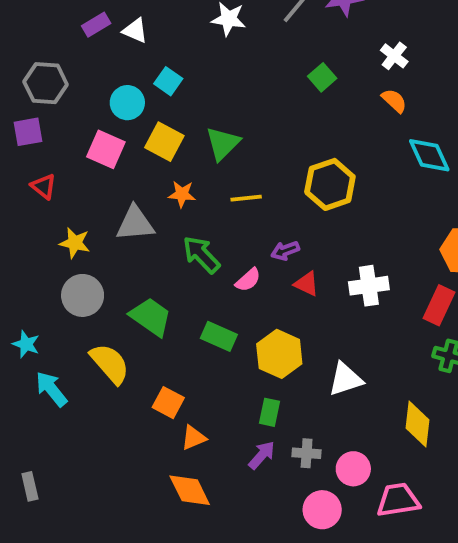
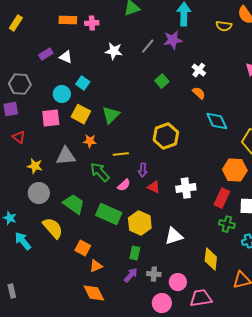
pink square: (106, 149) -> (51, 118), turned -30
yellow line: (246, 198) -> (121, 154), moved
purple arrow: (285, 251) -> (143, 170), turned -64
green rectangle: (219, 336) -> (109, 214), size x1.4

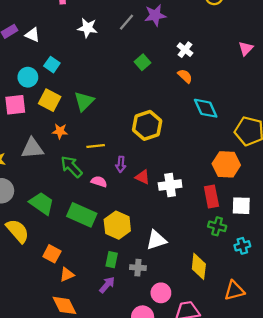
pink semicircle: (124, 185) -> (99, 182), turned -120
red triangle: (154, 187) -> (143, 177), moved
red rectangle: (222, 198) -> (211, 196), turned -36
gray cross: (154, 274) -> (138, 268), moved

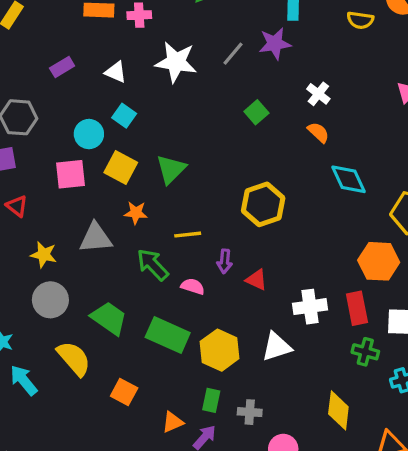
white star: (87, 28) -> (176, 62), size x1.4
white triangle: (32, 35) -> (116, 72), moved
white cross: (170, 185) -> (310, 307), moved
white triangle: (156, 240) -> (277, 347), moved
orange triangle: (67, 274) -> (173, 422), moved

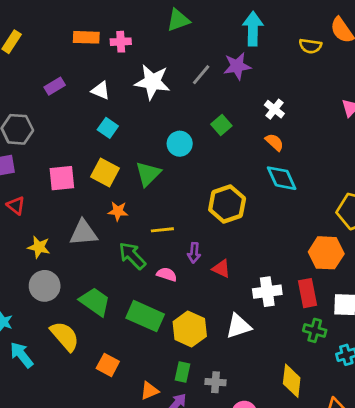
cyan circle: (89, 134) -> (180, 144), moved
cyan diamond: (349, 179) -> (282, 178), moved

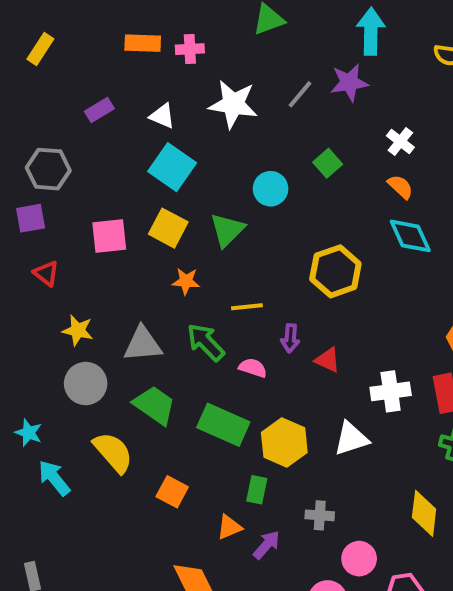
cyan square: (108, 128) -> (172, 167), size x1.6
gray triangle: (83, 233) -> (143, 344), moved
green rectangle: (183, 372) -> (257, 490), moved

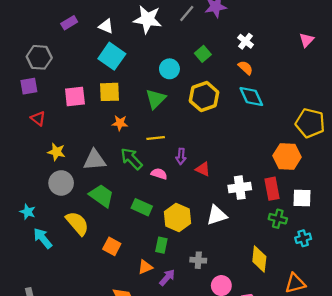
yellow square: (168, 228) -> (110, 92), turned -30
green triangle: (227, 230) -> (156, 99), moved
yellow hexagon: (335, 271) -> (204, 97), moved
green rectangle: (223, 425) -> (142, 207), size x0.7

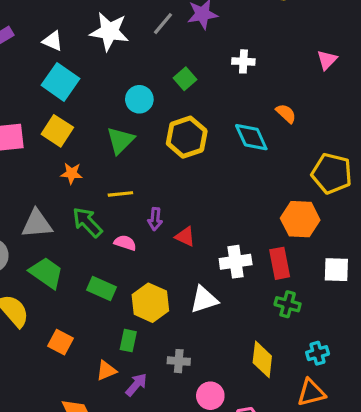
white cross: (246, 41) -> (243, 61), turned -35
orange semicircle: (246, 68) -> (286, 113), moved
yellow square: (110, 92) -> (57, 131), turned 35
white square: (302, 198) -> (336, 270), moved
cyan cross: (303, 238) -> (318, 353), moved

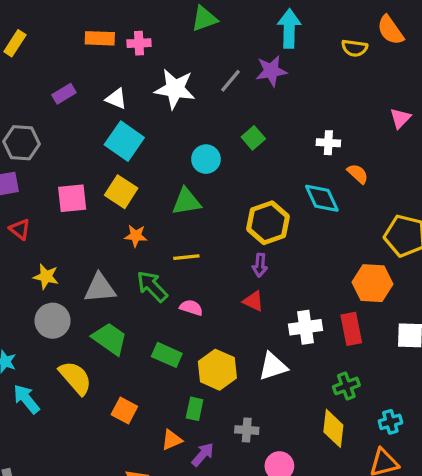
white cross: (243, 61) -> (328, 143), moved
yellow hexagon: (187, 137) -> (268, 223), moved
green triangle: (120, 140) -> (186, 202), turned 36
purple arrow: (155, 219) -> (260, 265), moved
green cross: (288, 304) -> (346, 386), moved, turned -35

